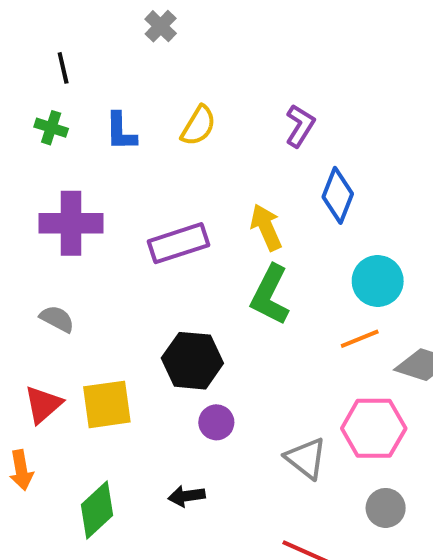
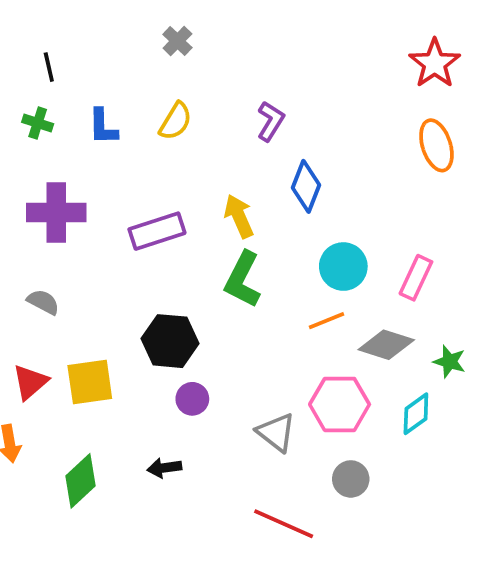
gray cross: (161, 26) -> (177, 41), moved

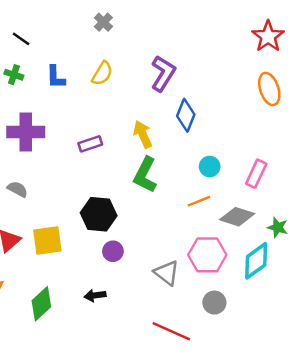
black line: (49, 67) -> (21, 39), turned -42
purple L-shape: (271, 121) -> (163, 73), size x1.4
purple rectangle: (157, 231) -> (90, 144), size x0.7
cyan circle: (343, 267) -> (210, 167), size x0.7
cyan diamond: (416, 414) -> (256, 261), size x1.4

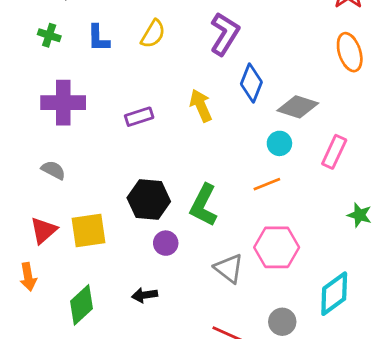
green L-shape: (145, 175) -> (204, 205), moved
gray diamond: (237, 217) -> (298, 107), moved
cyan diamond: (256, 261) -> (334, 294), moved
gray circle: (214, 303) -> (282, 322), moved

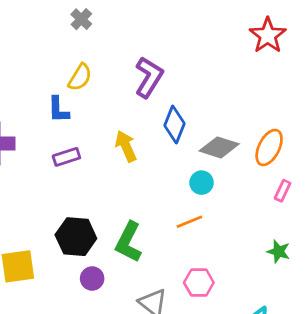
blue L-shape: (98, 38) -> (58, 110), moved
orange ellipse: (350, 52) -> (269, 147), moved, turned 45
pink rectangle: (334, 152) -> (283, 191), moved, size x0.7
pink hexagon: (277, 247) -> (199, 283), size x0.7

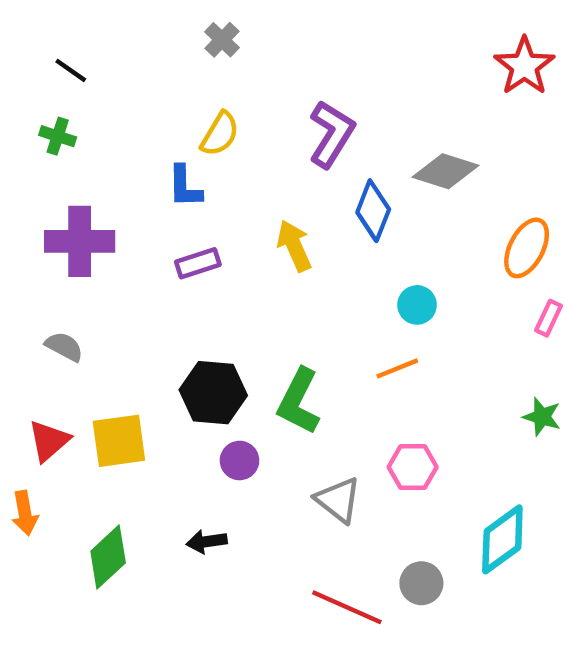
gray diamond: (219, 147) -> (445, 171), moved

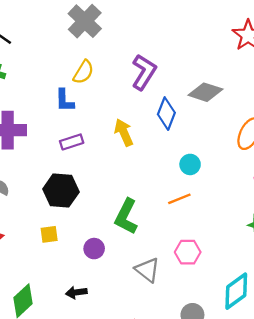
gray cross: (222, 40) -> (85, 21), size x1.8
black hexagon: (213, 393) -> (61, 191), moved
yellow square: (119, 441) -> (49, 234), moved, size x0.6

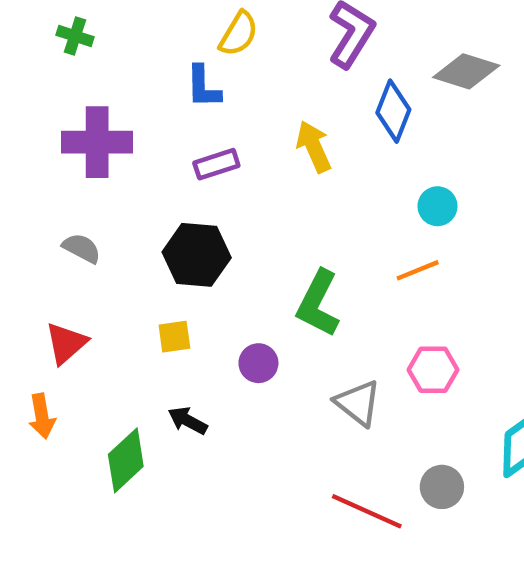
black arrow: (76, 292) -> (188, 421), moved, turned 36

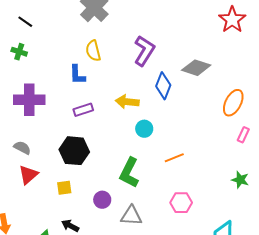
yellow semicircle: (239, 34) -> (93, 51), turned 135
yellow arrow: (314, 147) -> (127, 102), turned -60
cyan circle: (437, 206) -> (144, 129), moved
red triangle: (66, 343) -> (28, 175), moved
gray triangle: (358, 403) -> (131, 216), moved, turned -35

